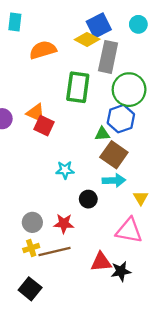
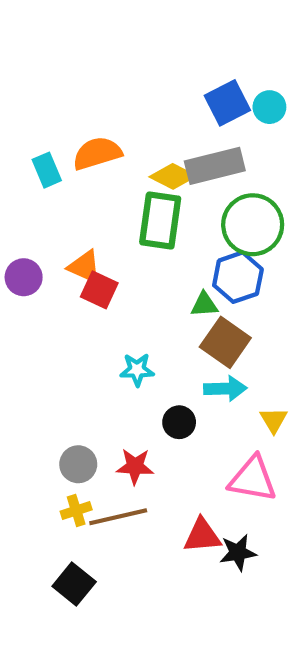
cyan rectangle: (15, 22) -> (47, 170), moved, turned -30
blue square: (99, 25) -> (227, 103), moved
yellow diamond: (87, 39) -> (173, 176), moved
gray rectangle: (108, 57) -> (215, 166), turned 64

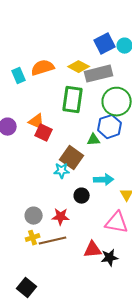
yellow diamond: (173, 176) -> (79, 67), moved
brown square: (225, 342) -> (72, 158), moved
black square: (74, 584) -> (27, 288), moved

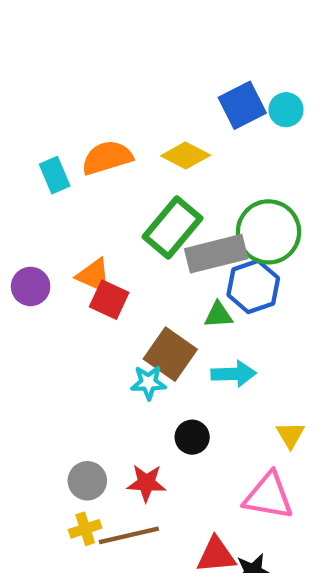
gray rectangle: (99, 74) -> (216, 254), moved
green rectangle: (73, 100) -> (172, 228), turned 32
cyan arrow: (104, 180) -> (234, 374), moved

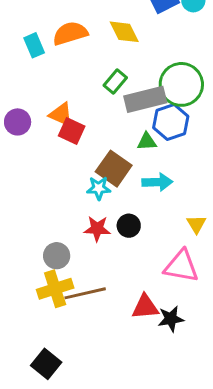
yellow diamond: (186, 155) -> (124, 32), turned 36
green rectangle: (172, 228) -> (115, 81), size x0.6
red star: (146, 483) -> (97, 229), moved
yellow cross: (85, 529) -> (55, 289), size x1.6

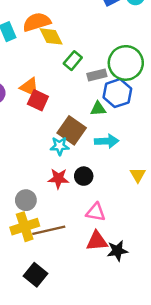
yellow diamond: (124, 32) -> (51, 36), moved
gray rectangle: (145, 99) -> (97, 75), size x0.6
pink triangle: (181, 266) -> (96, 212), moved, size x0.7
black square: (46, 364) -> (36, 275), moved

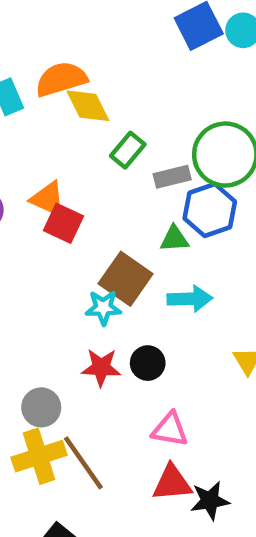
brown line: (49, 230) -> (83, 463), turned 68

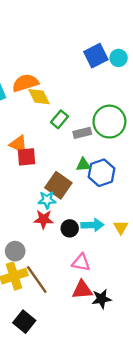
blue hexagon: (210, 210) -> (101, 173), moved
red square: (63, 223) -> (27, 157), turned -30
cyan arrow: (190, 299) -> (92, 225), moved
red star: (101, 367) -> (44, 219), moved

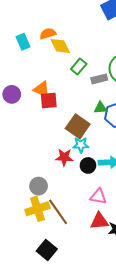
orange semicircle: (25, 83) -> (48, 34), size x0.7
cyan star: (47, 200) -> (81, 145), moved

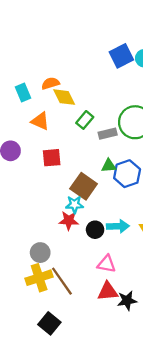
orange triangle: (42, 89) -> (40, 121), moved
cyan star: (81, 145) -> (74, 205), moved

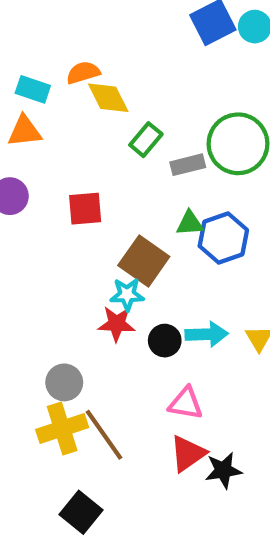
cyan rectangle: (23, 93) -> (33, 89), turned -48
orange triangle: (40, 121) -> (24, 131), moved, turned -30
red triangle: (108, 291) -> (188, 454), turned -30

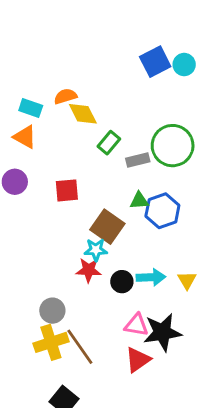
orange triangle: (24, 131) -> (25, 137), turned 35
black star: (223, 470) -> (162, 332), moved, size x1.5

